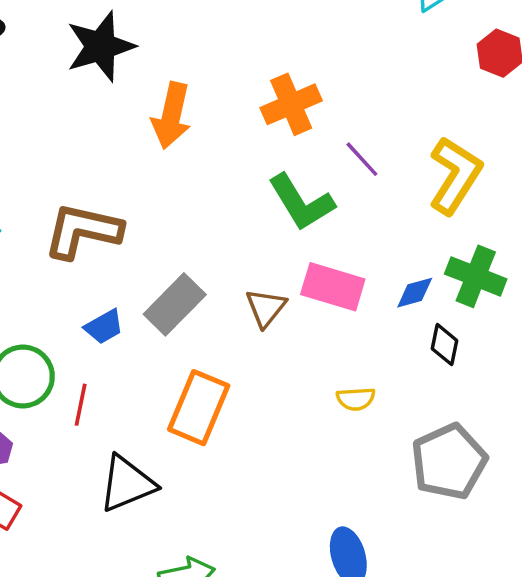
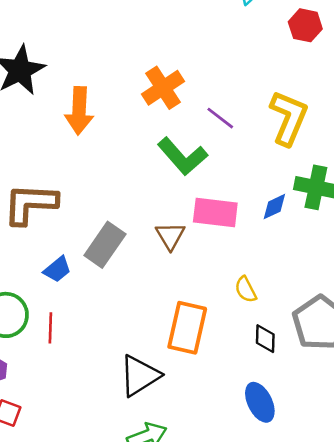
black diamond: (445, 345) -> (265, 339), moved
yellow semicircle: (356, 399) -> (246, 290), turned 76
orange rectangle: (199, 408) -> (187, 328), moved
black triangle: (127, 484) -> (140, 376), moved

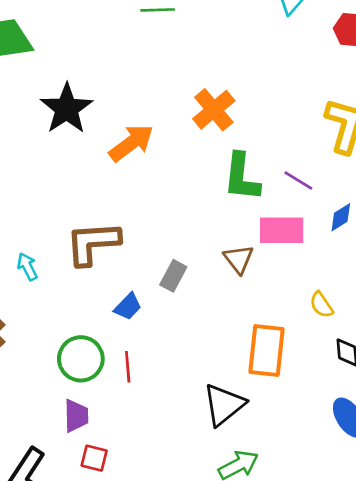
orange arrow: (79, 111) -> (131, 143), turned -123
purple line: (220, 118) -> (298, 181), moved
green L-shape: (182, 156) -> (242, 177), turned 54
gray rectangle: (105, 245) -> (173, 276), size x0.7

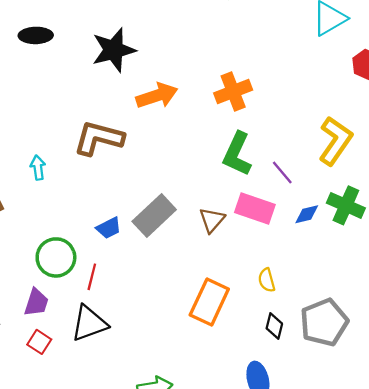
brown L-shape: (93, 243) -> (99, 138), moved
gray rectangle: (173, 276) -> (154, 216), size x1.6
black triangle: (224, 405) -> (89, 323), moved

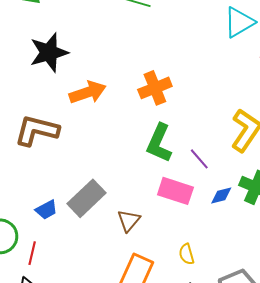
brown triangle: (212, 220) -> (129, 221), moved

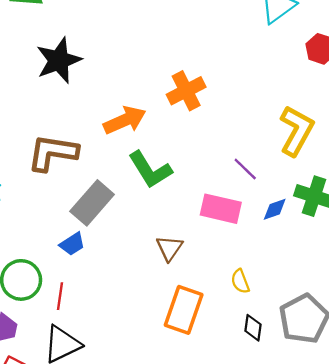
orange arrow: (88, 92) -> (125, 120), moved
green L-shape: (159, 143) -> (150, 170), moved, turned -51
gray rectangle: (86, 198) -> (92, 203), moved

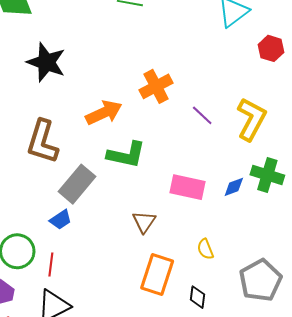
black star: (59, 60) -> (46, 62), turned -30
brown L-shape: (53, 153) -> (42, 142), turned -81
purple line: (245, 169) -> (202, 115), moved
green L-shape: (150, 170) -> (126, 155), turned -45
black diamond: (253, 328) -> (198, 297), moved

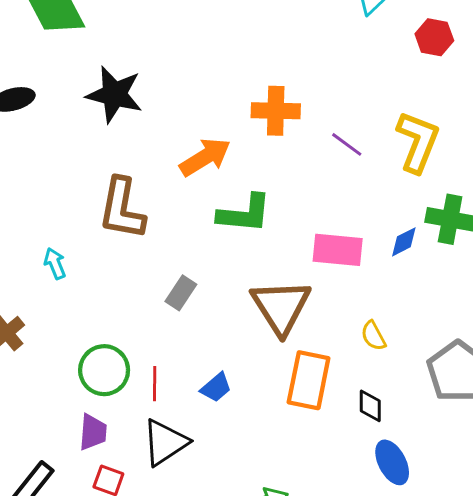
orange cross: (156, 86) -> (276, 111), turned 36
gray rectangle: (77, 184) -> (181, 293), moved, size x0.6
blue trapezoid: (61, 220) -> (216, 388), moved
brown triangle: (144, 222) -> (281, 307), size x1.8

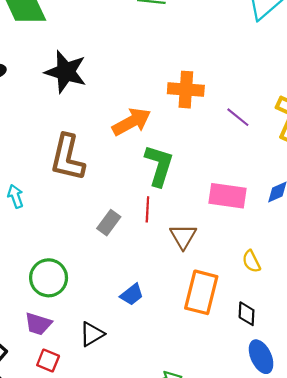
green L-shape: (245, 214) -> (159, 165), turned -81
brown triangle: (281, 307) -> (183, 236), size x0.6
red line: (155, 384) -> (147, 209), moved
purple trapezoid: (93, 432) -> (38, 324), turned 100
black triangle: (165, 442) -> (92, 334), size x0.7

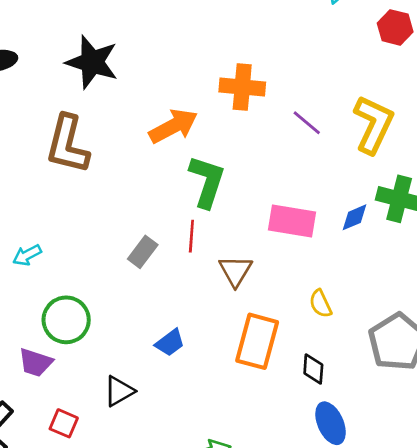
brown L-shape: (67, 158) -> (67, 144), moved
cyan arrow: (15, 196) -> (27, 255), moved, turned -100
purple trapezoid: (38, 324) -> (36, 363), moved

